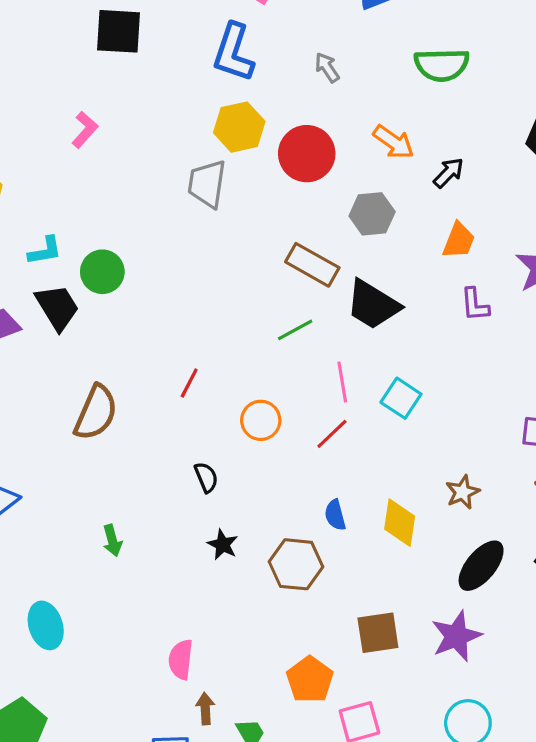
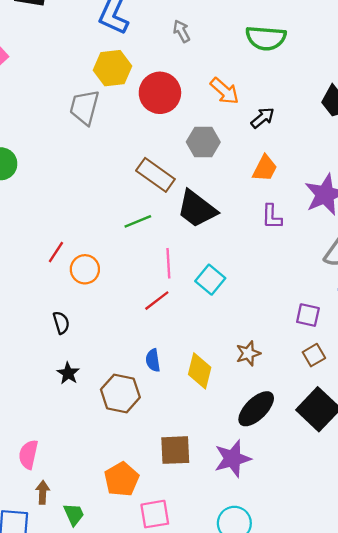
orange circle: (261, 420) -> (85, 269), moved

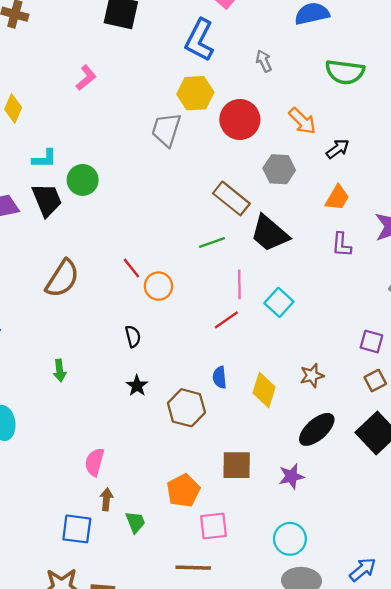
red line: (56, 252) -> (131, 268), turned -75
purple star: (233, 459) -> (291, 476), size x0.7

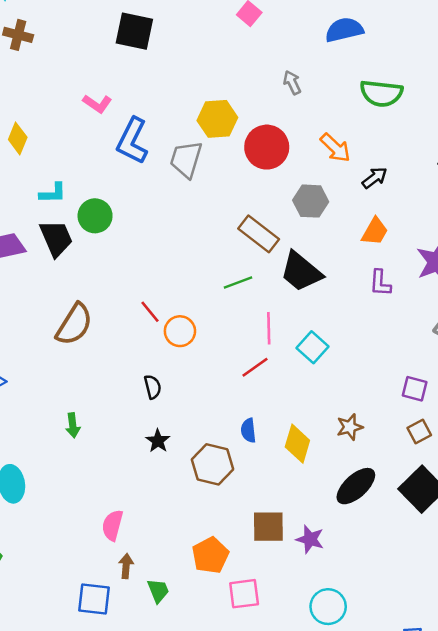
blue L-shape: (199, 40) -> (132, 141), moved
pink L-shape: (86, 78) -> (97, 104), turned 75
purple star: (291, 476) -> (310, 539), moved, turned 30

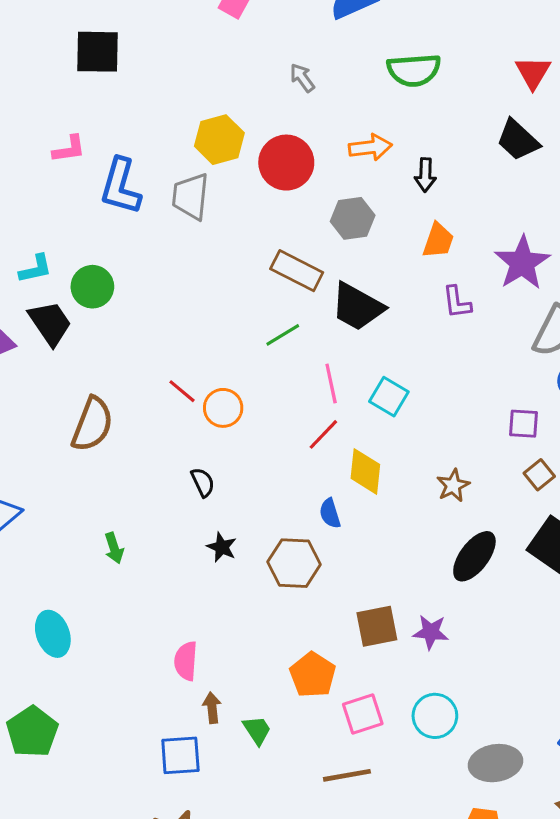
pink L-shape: (97, 104) -> (69, 149), turned -32
orange arrow: (335, 148) -> (370, 147), turned -40
black arrow: (375, 178) -> (425, 175), turned 140
yellow diamond: (297, 444) -> (365, 471), moved
cyan circle: (328, 607) -> (435, 716), moved

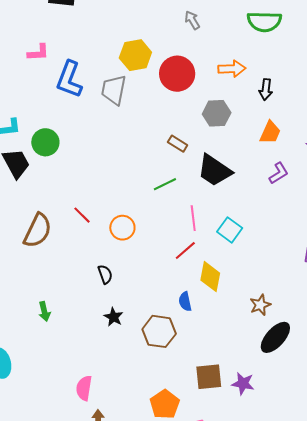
brown rectangle: (297, 271) -> (178, 144), size x0.6
purple L-shape: (457, 302) -> (279, 173), turned -120
red line: (182, 391) -> (82, 215), moved
brown star: (453, 486) -> (260, 305), moved

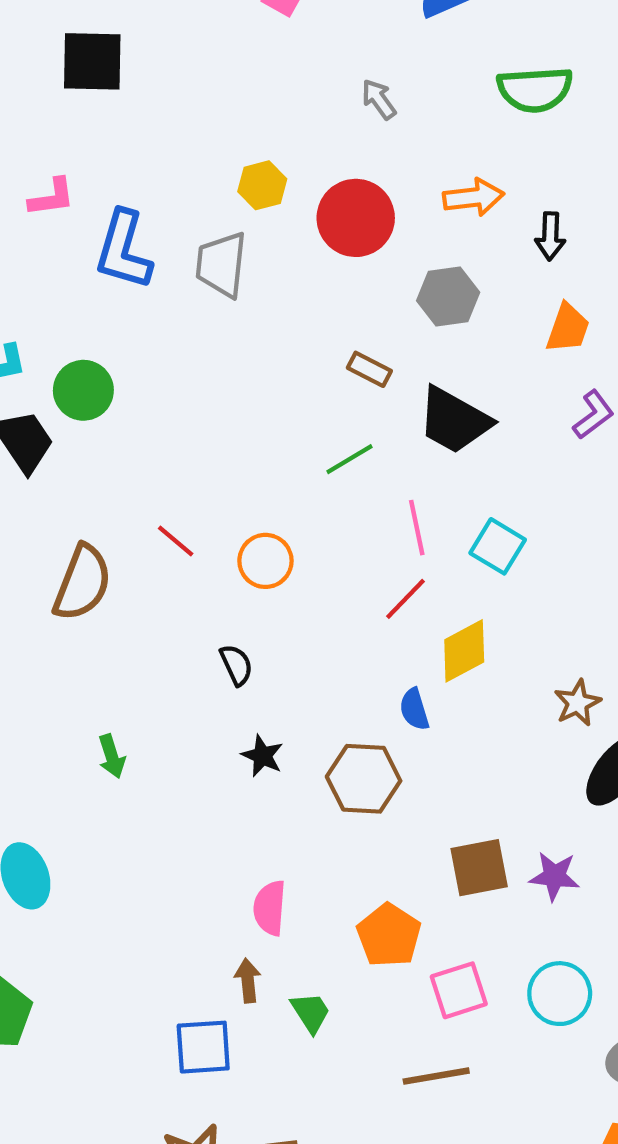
yellow hexagon: (135, 55) -> (262, 185), size x0.7
yellow diamond: (210, 277) -> (464, 651), turned 56
pink semicircle: (84, 388) -> (270, 908), moved

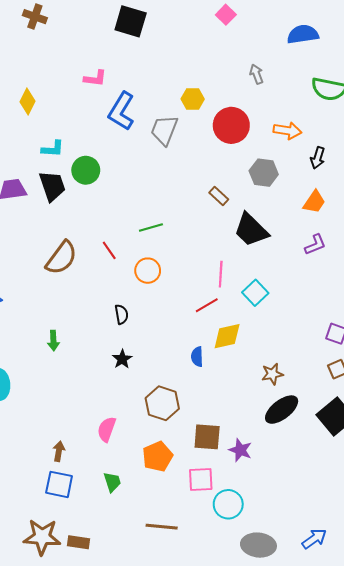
green line: (350, 459) -> (151, 228), moved
brown hexagon: (364, 779) -> (162, 403), moved
brown arrow: (248, 981) -> (59, 451), moved
pink square: (459, 990) -> (201, 479), moved

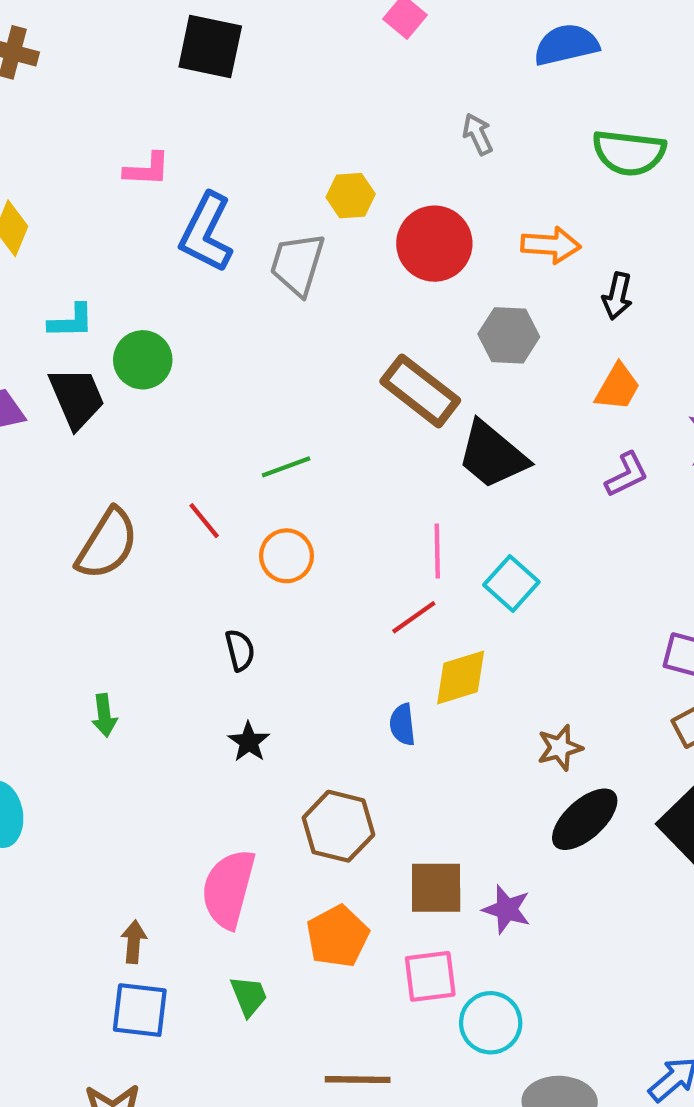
brown rectangle: (219, 196) -> (420, 391), size x1.8
pink semicircle: (107, 429) -> (228, 889), size x1.5

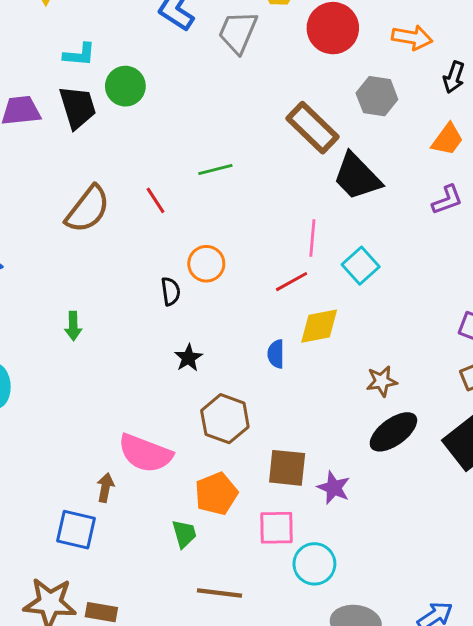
orange circle: (287, 556) -> (206, 264), moved
black star: (249, 742) -> (188, 358), moved
pink semicircle: (228, 889) -> (145, 453), turned -90
brown arrow: (134, 942) -> (105, 488), moved
green trapezoid: (249, 996) -> (184, 534), moved

